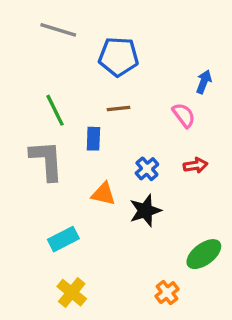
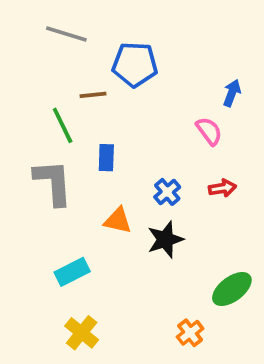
brown line: (119, 109) -> (93, 95), moved

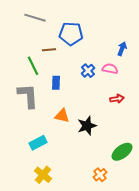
pink semicircle: (209, 131) -> (110, 69), turned -42
blue cross: (167, 192) -> (88, 71), moved

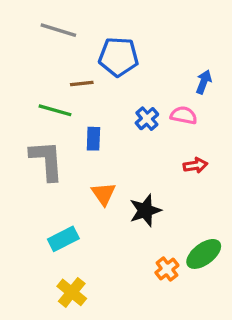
green line: (33, 66) -> (55, 110), turned -48
orange triangle: (62, 116) -> (103, 194), turned 42
orange cross: (100, 175) -> (167, 269), moved

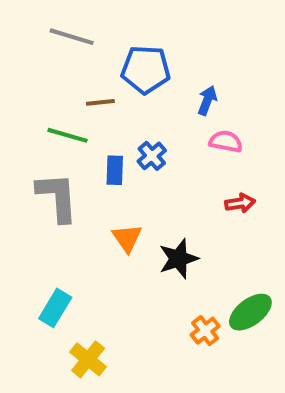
blue arrow: (204, 82) -> (207, 100), moved
blue cross: (147, 119) -> (152, 156), moved
cyan rectangle: (63, 239) -> (55, 308), moved, turned -32

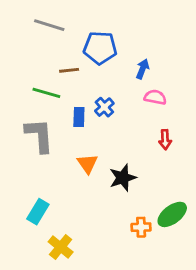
red arrow: (240, 203) -> (165, 140), turned 96
orange cross: (205, 331) -> (141, 227), turned 36

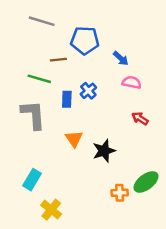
blue arrow: (143, 69) -> (121, 58), turned 112
red arrow: (165, 140) -> (140, 118), turned 126

